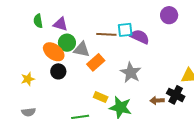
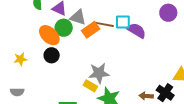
gray triangle: (82, 49) -> (78, 17), moved
orange rectangle: (96, 62) -> (91, 30), moved
gray star: (131, 73) -> (99, 73), moved, turned 30

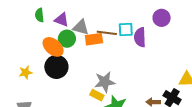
purple circle: (168, 13) -> (162, 18), moved
orange rectangle: (91, 30) -> (94, 39), turned 30
purple semicircle: (137, 31) -> (140, 37), turned -120
black circle: (52, 55) -> (56, 67), size x1.5

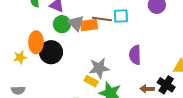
gray triangle: (81, 27) -> (76, 23), moved, turned 30
purple semicircle: (140, 37) -> (135, 55), moved
orange ellipse: (53, 47) -> (36, 42), moved, turned 50

